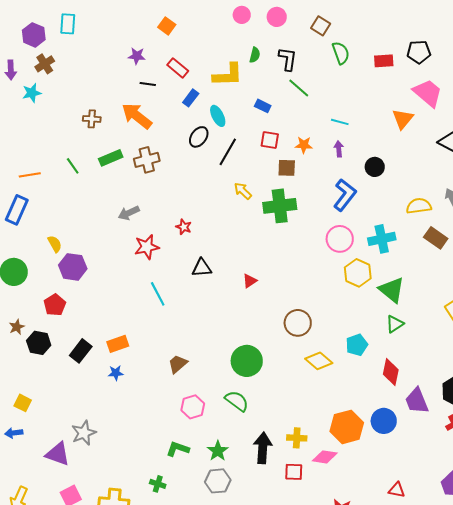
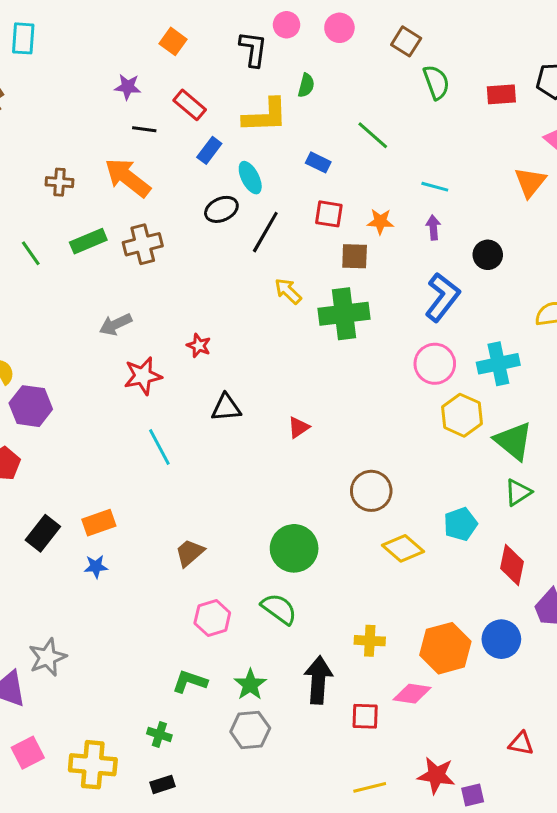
black L-shape: (288, 59) -> (253, 49), moved
black ellipse: (199, 137) -> (221, 209), turned 30
yellow cross: (297, 438) -> (370, 641), moved

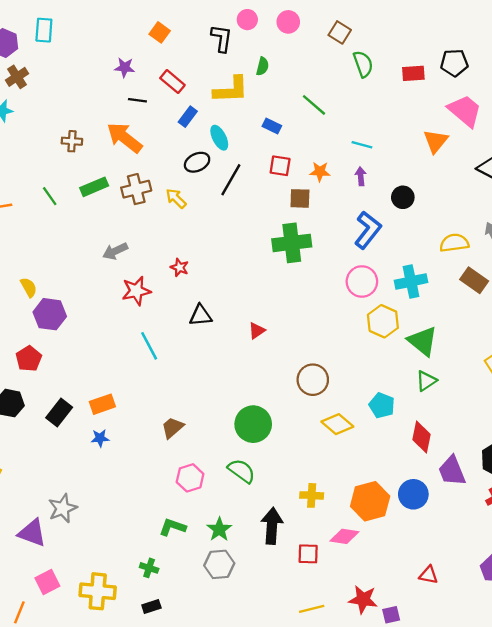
yellow arrow: (288, 291) -> (176, 198), moved
cyan pentagon: (461, 524) -> (382, 405), turned -30

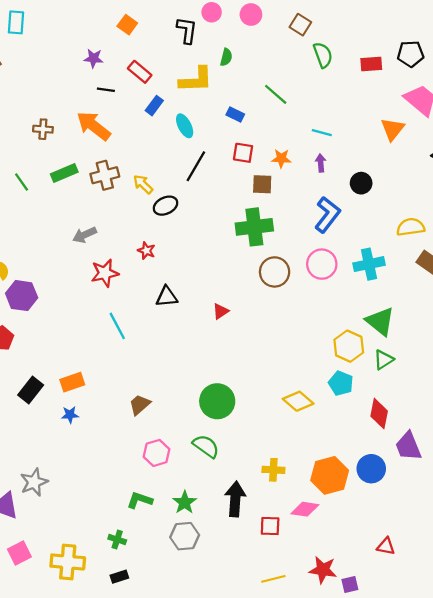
black ellipse: (197, 162) -> (166, 206), moved
yellow hexagon: (383, 321) -> (349, 346), moved
brown circle: (313, 380) -> (275, 272), moved

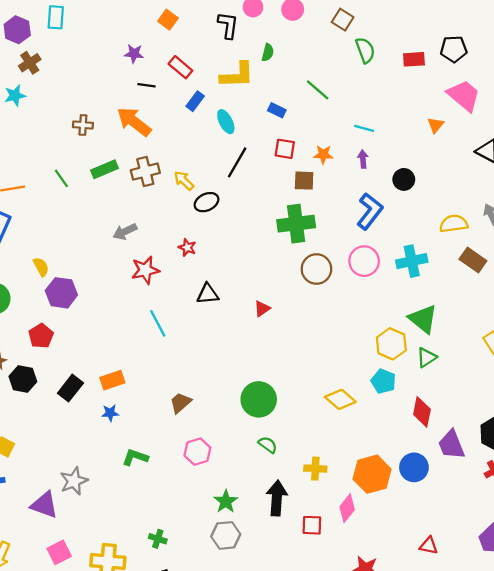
orange triangle: (393, 129) -> (436, 125), size x0.7
green semicircle: (206, 446) -> (268, 445), moved, size x0.7
green L-shape: (140, 500) -> (135, 457), moved
pink diamond: (305, 509) -> (347, 508), turned -60

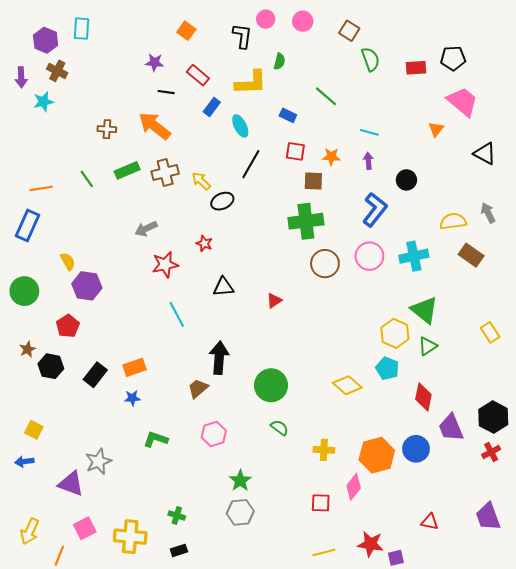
brown cross: (30, 63) -> (57, 71), turned -30
black arrow: (277, 498) -> (219, 358), moved

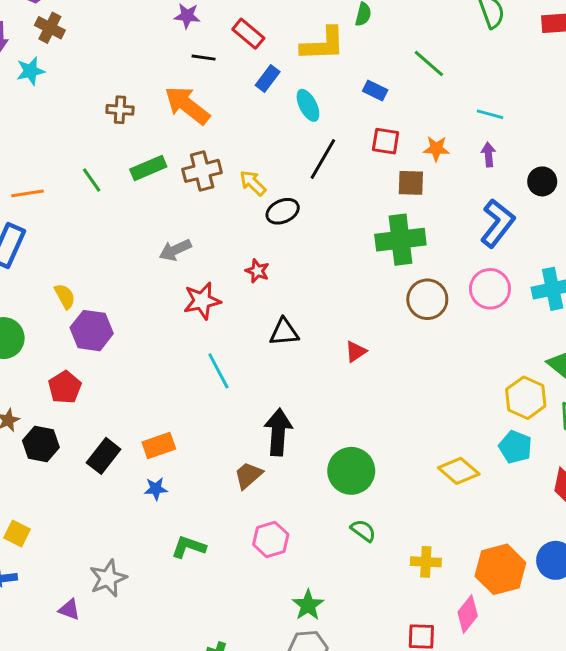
purple triangle: (71, 484) -> (69, 610), size x0.6

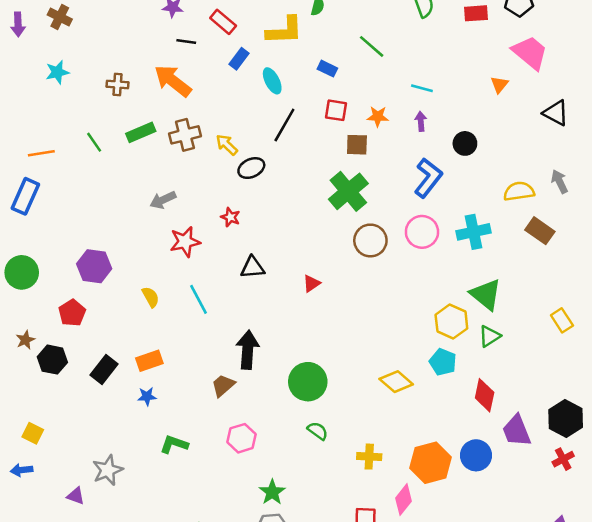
cyan star: (30, 71) -> (57, 72), moved
green cross: (400, 240) -> (348, 191), turned -33
yellow semicircle: (65, 296) -> (151, 297), moved

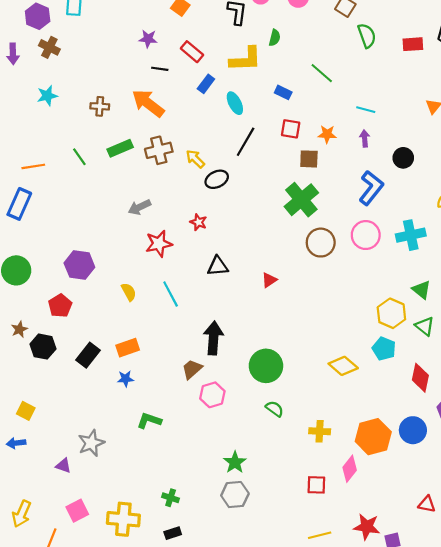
green triangle: (486, 294) -> (421, 290), size x0.7
green triangle: (490, 336) -> (425, 326), turned -48
pink hexagon: (241, 438) -> (212, 395), moved

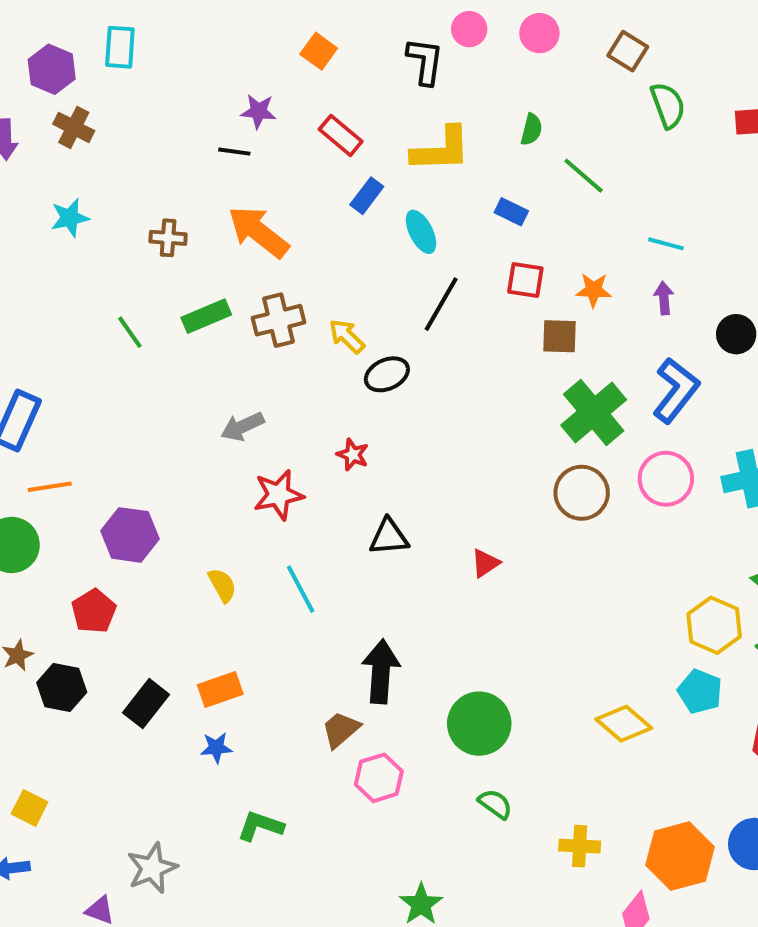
green semicircle: (275, 38) -> (531, 129), moved
black line: (160, 69) -> (234, 152), moved
orange line: (33, 166) -> (50, 487), moved
green cross: (301, 200) -> (594, 412), moved

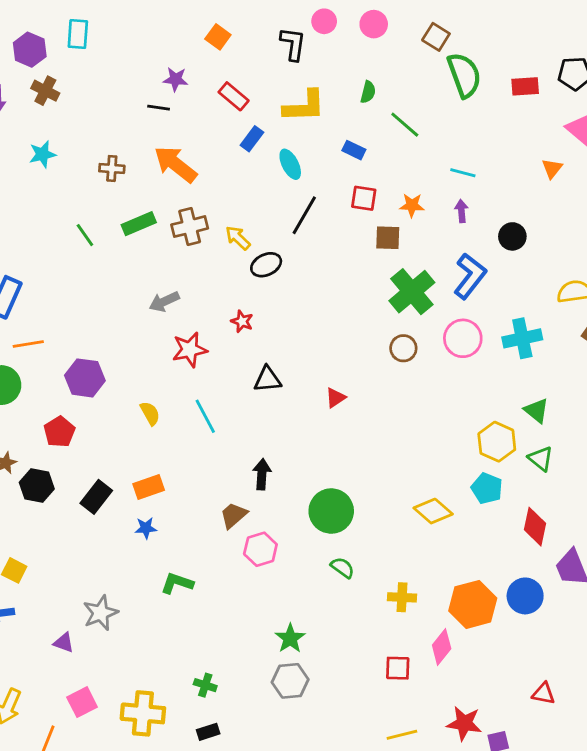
green semicircle: (668, 105) -> (464, 75), size x1.4
brown circle: (582, 493) -> (403, 348), size x0.7
black arrow: (381, 671) -> (262, 474), size x0.7

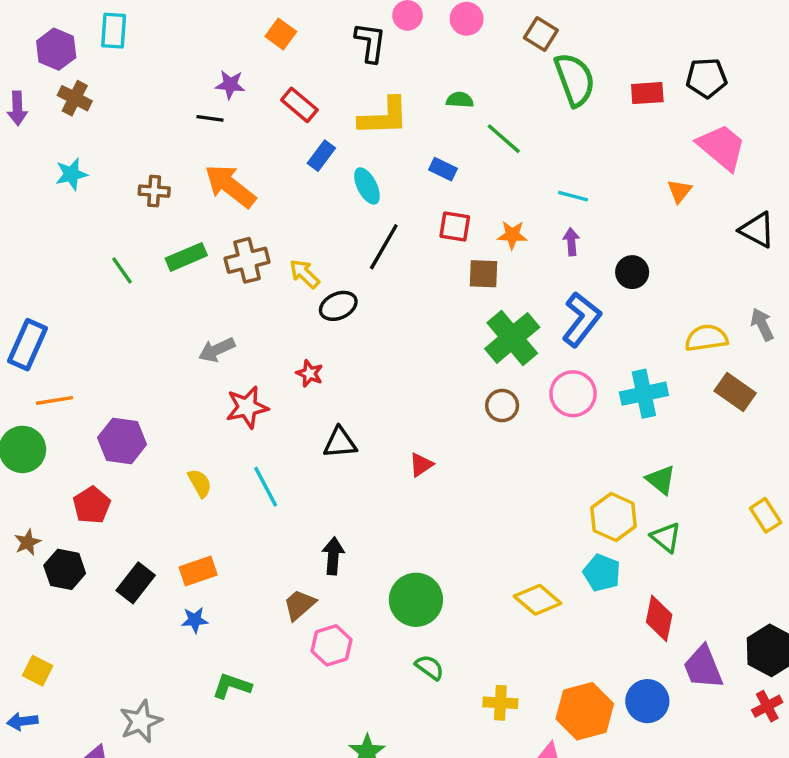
green semicircle: (368, 92) -> (460, 100), turned -100

